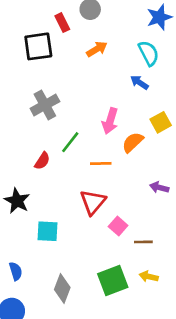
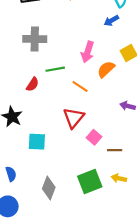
blue arrow: (139, 82) -> (111, 21), turned -64
gray cross: (45, 105) -> (35, 39), turned 30
green line: (70, 142) -> (55, 69), turned 42
orange line: (101, 164) -> (80, 86), turned 35

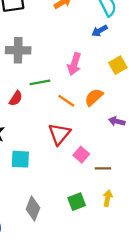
orange semicircle: (106, 69) -> (94, 97), moved
yellow arrow: (119, 178) -> (108, 198), turned 88
green square: (90, 181) -> (77, 202), size x0.7

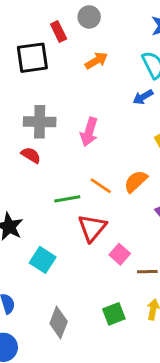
pink arrow: (74, 64) -> (89, 132), moved
green line: (40, 82) -> (67, 199), moved
red semicircle: (16, 98) -> (31, 155), moved, turned -91
cyan square: (20, 159) -> (43, 260), turned 30

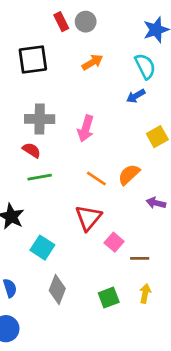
red rectangle: (59, 32) -> (61, 22), moved
green line: (67, 199) -> (40, 177), moved
gray diamond: (59, 323) -> (57, 289), moved

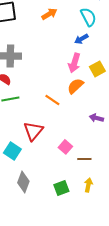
pink arrow: (86, 128) -> (74, 63), moved
orange semicircle: (129, 174) -> (75, 86), moved
red triangle: (88, 218) -> (33, 131), moved

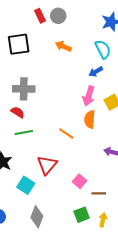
orange arrow: (49, 14) -> (63, 46), turned -126
orange semicircle: (75, 86) -> (90, 119), turned -42
green square: (61, 188) -> (82, 215), moved

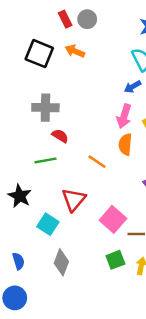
black square: (19, 44) -> (39, 54), turned 30
orange arrow: (63, 46) -> (75, 51), moved
red semicircle: (18, 112) -> (60, 136), moved
pink square: (80, 181) -> (113, 219), size x1.5

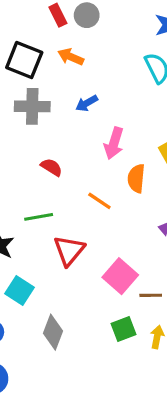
blue arrow: (133, 87) -> (87, 103), moved
gray cross: (45, 108) -> (32, 106), moved
pink arrow: (124, 116) -> (114, 143), moved
green line: (45, 160) -> (39, 217), moved
cyan square: (48, 224) -> (19, 291), moved

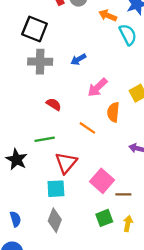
orange arrow: (71, 57) -> (108, 16), moved
pink arrow: (114, 143) -> (98, 87), turned 30
cyan square: (19, 291) -> (56, 189), moved, turned -36

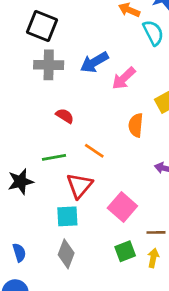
blue arrow: (78, 59) -> (94, 62), size x1.5
pink arrow: (98, 87) -> (124, 78), moved
orange line: (87, 128) -> (94, 151), moved
black star: (17, 159) -> (21, 182), turned 30
brown line: (123, 194) -> (156, 232), moved

